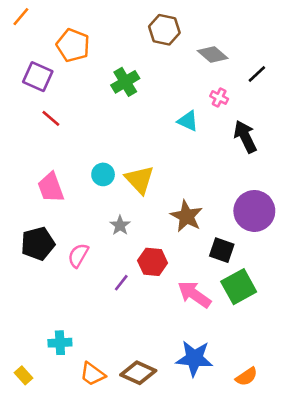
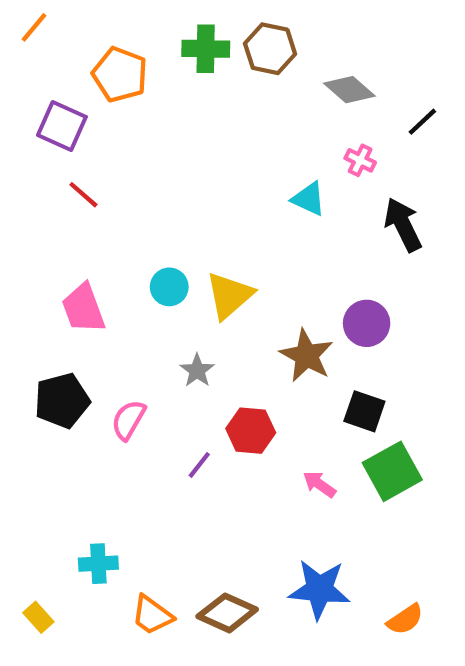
green cross: (125, 82) -> (206, 49), moved, turned 32
yellow triangle: (140, 180) -> (229, 295), turned 32
purple circle: (254, 211) -> (367, 323), moved, size x0.7
pink arrow: (194, 294) -> (319, 484), size x0.6

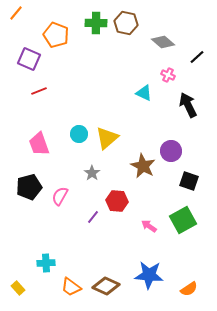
red line: (83, 195) -> (39, 91), turned -63
black square: (364, 411) -> (189, 181), moved

